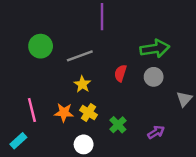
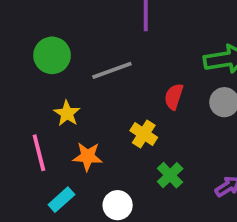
yellow star: (82, 84) -> (67, 113), moved
yellow cross: (88, 112) -> (144, 134), moved
cyan rectangle: (18, 141) -> (61, 200), moved

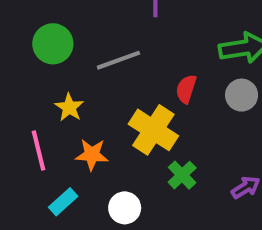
yellow cross: (144, 134) -> (153, 130), size x1.6

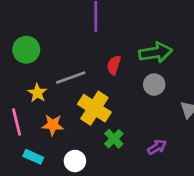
gray line: (118, 60) -> (71, 78), moved
red semicircle: (186, 89) -> (114, 65), moved
cyan rectangle: (63, 202) -> (33, 157), turned 66

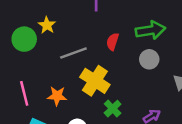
green circle: (26, 50) -> (24, 39), moved
yellow star: (37, 93) -> (47, 25), moved

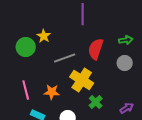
green arrow: (151, 30) -> (126, 40), size x0.6
red semicircle: (113, 42) -> (96, 49), size x1.5

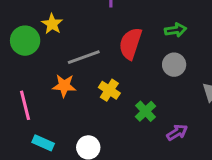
yellow cross: (82, 80) -> (109, 90), size x0.6
orange star: (52, 92) -> (64, 86), moved
green cross: (96, 102) -> (145, 111), moved

